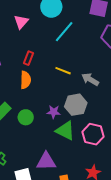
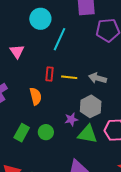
pink triangle: (21, 22) -> (17, 51), moved
red rectangle: (28, 58) -> (49, 74), moved

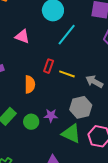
pink triangle: (17, 51) -> (22, 36), turned -49
purple star: (71, 119) -> (51, 116), moved

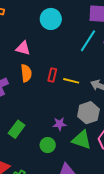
cyan line: (67, 35) -> (88, 41), moved
orange semicircle: (30, 84) -> (26, 73), moved
green circle: (31, 122) -> (48, 145), moved

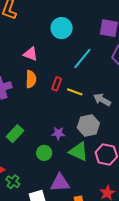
cyan line: (88, 41) -> (82, 58), moved

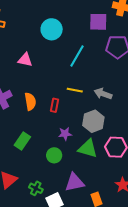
orange semicircle: (31, 79) -> (30, 102), moved
red rectangle: (57, 84) -> (55, 105), moved
green cross: (13, 182) -> (36, 188), moved

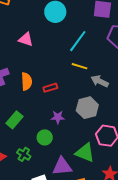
yellow line: (75, 90) -> (79, 66), moved
red rectangle: (55, 105) -> (50, 88), turned 56
green triangle: (88, 149) -> (85, 153), moved
green cross: (36, 188) -> (24, 154), moved

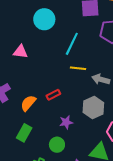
orange semicircle: (27, 81) -> (28, 103), moved, turned -126

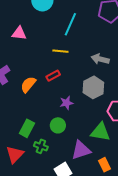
yellow line: (78, 68) -> (60, 51), moved
green rectangle: (24, 133) -> (27, 128), moved

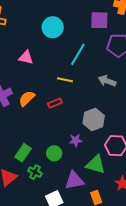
gray arrow: (100, 59) -> (107, 81), moved
orange semicircle: (28, 85) -> (27, 98), moved
purple star: (66, 103) -> (76, 140), moved

